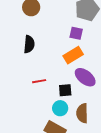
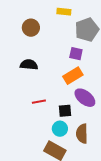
black semicircle: (29, 44) -> (29, 65), turned -90

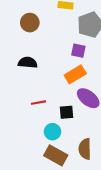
cyan circle: (60, 129) -> (52, 132), moved
brown semicircle: (82, 134) -> (85, 149), moved

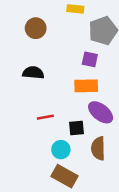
orange rectangle: (75, 74) -> (86, 86), turned 30
brown semicircle: (85, 149) -> (98, 148), moved

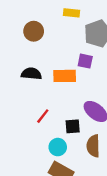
orange rectangle: (86, 86) -> (65, 76), moved
red line: (45, 117) -> (43, 116), turned -42

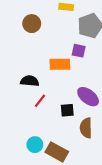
black semicircle: (31, 74) -> (30, 81), moved
cyan circle: (58, 147) -> (35, 145), moved

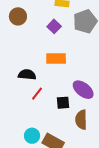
brown circle: (32, 24) -> (18, 16), moved
purple square: (79, 51) -> (54, 26), moved, turned 32

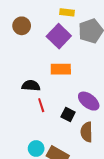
purple square: (54, 26) -> (59, 36), size x1.6
red line: (37, 94) -> (41, 105), turned -56
black square: (63, 103) -> (68, 114), turned 32

